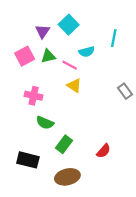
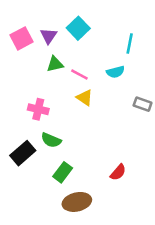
cyan semicircle: (87, 52) -> (115, 72), moved
pink square: (25, 56) -> (21, 38), moved
gray rectangle: (125, 91) -> (143, 104), turned -35
green rectangle: (64, 144) -> (63, 172), moved
black rectangle: (28, 160) -> (23, 153), moved, turned -55

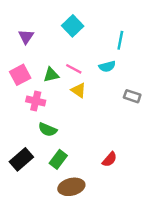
purple triangle: (49, 36) -> (26, 37), moved
pink square: (21, 38) -> (20, 75), moved
green triangle: (55, 64) -> (51, 75), moved
black rectangle: (23, 153) -> (21, 159), moved

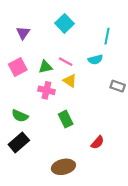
pink cross: (36, 101) -> (46, 90), moved
green semicircle: (48, 130) -> (20, 116), moved
green rectangle: (58, 159) -> (66, 119), moved, turned -63

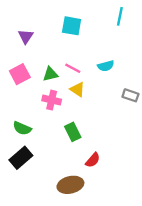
cyan square: (65, 23) -> (72, 26), turned -36
cyan line: (107, 36) -> (120, 16), moved
red semicircle: (97, 142) -> (93, 160), moved

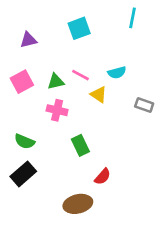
cyan square: (72, 26) -> (79, 28), turned -30
purple triangle: (26, 36) -> (28, 40), turned 42
yellow triangle: (77, 89) -> (99, 95), moved

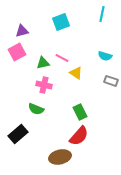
cyan semicircle: (117, 72) -> (105, 56), moved, turned 32
pink square: (22, 82) -> (17, 52), moved
green semicircle: (25, 141) -> (36, 109), moved
green rectangle: (80, 145) -> (80, 112), moved
red semicircle: (103, 177) -> (79, 136), size x1.5

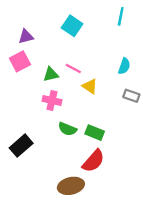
cyan square: (61, 22) -> (72, 26), turned -36
cyan semicircle: (105, 56) -> (124, 66), turned -88
green semicircle: (36, 109) -> (67, 129), moved
green rectangle: (80, 112) -> (95, 133), turned -42
black rectangle: (18, 134) -> (21, 146), moved

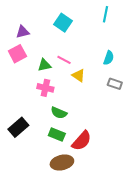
green rectangle: (95, 133) -> (57, 135), moved

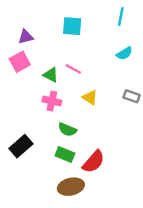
cyan square: (63, 23) -> (72, 26), turned -30
cyan semicircle: (109, 58) -> (124, 53), moved, turned 40
green triangle: (44, 65) -> (51, 75), turned 40
yellow triangle: (79, 75) -> (90, 97), moved

